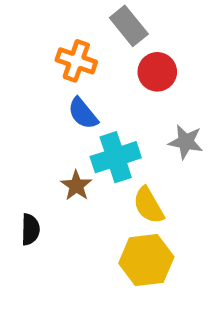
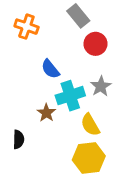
orange cross: (76, 61) -> (26, 27), moved
gray star: (186, 142) -> (101, 86), moved, turned 30

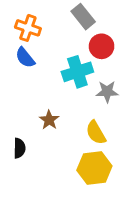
blue semicircle: (50, 69) -> (25, 58), moved
gray star: (101, 86) -> (107, 92), turned 30
cyan cross: (70, 96) -> (77, 72), moved

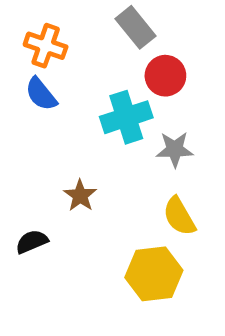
yellow semicircle: (96, 133) -> (179, 216), moved
black semicircle: (19, 148) -> (32, 242), turned -114

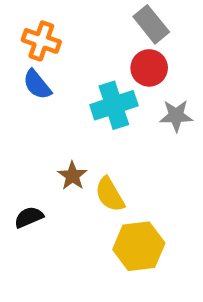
gray rectangle: (135, 27) -> (151, 24), moved
gray star: (175, 149) -> (176, 116), moved
yellow semicircle: (179, 216) -> (110, 194), moved

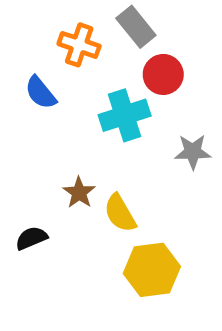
gray rectangle: (151, 24) -> (136, 27), moved
orange cross: (41, 41) -> (79, 45), moved
gray star: (176, 116) -> (193, 152), moved

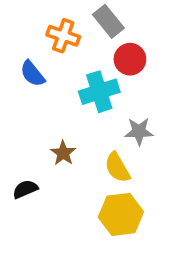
gray star: (193, 152) -> (139, 131), moved
yellow semicircle: (120, 213) -> (117, 167), moved

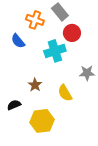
gray star: (139, 131) -> (87, 73), moved
yellow hexagon: (121, 214) -> (42, 121), moved

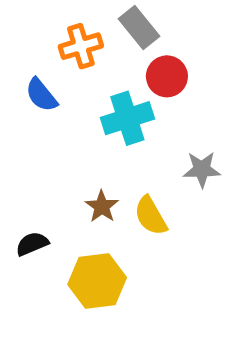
orange cross: (35, 20) -> (81, 46), turned -36
brown star: (35, 85) -> (102, 207), moved

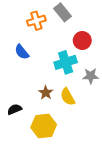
red circle: (167, 76) -> (82, 40), moved
blue semicircle: (41, 95) -> (22, 52), moved
cyan cross: (127, 118) -> (66, 62), moved

